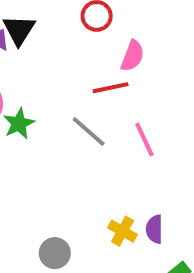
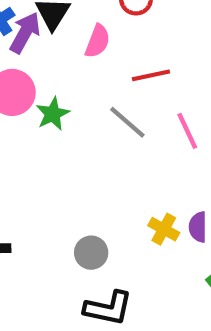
pink semicircle: (132, 56) -> (98, 41), moved

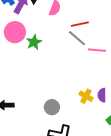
gray line: (127, 122) -> (77, 38), moved
pink line: (187, 131) -> (97, 50), turned -60

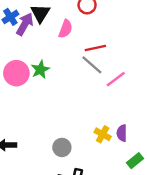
pink circle: (15, 32) -> (16, 73), moved
pink line: (97, 50) -> (116, 79), turned -42

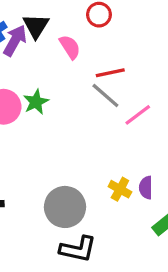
pink semicircle: (65, 29) -> (70, 47), turned -54
gray circle: (62, 147) -> (65, 207), size x1.6

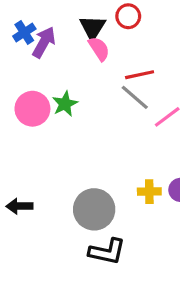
black triangle: (36, 26) -> (93, 28), moved
yellow cross: (120, 189) -> (149, 192), turned -30

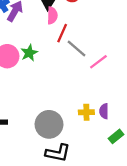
pink semicircle: (99, 49) -> (52, 16), turned 35
red line: (140, 75) -> (62, 33), moved, turned -54

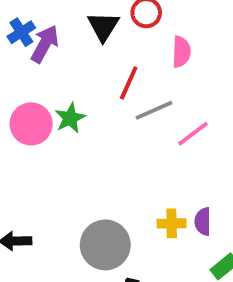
pink semicircle: (52, 16) -> (181, 52), moved
gray line: (76, 48) -> (154, 110), turned -65

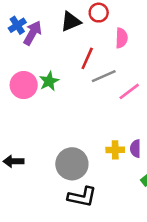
black triangle: (103, 26) -> (71, 21), turned 35

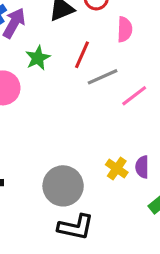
green star: (49, 81) -> (38, 58), moved
yellow cross: (115, 150) -> (117, 169), turned 36

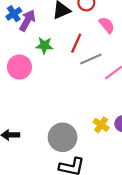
pink semicircle: (125, 29) -> (107, 25), turned -42
green star: (38, 58) -> (44, 45), turned 30

